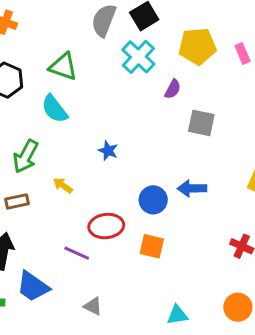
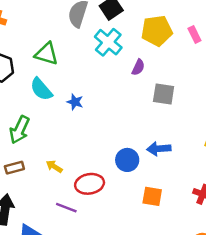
blue star: (108, 151) -> (75, 102), moved
yellow arrow: (63, 185) -> (54, 166), moved
orange square: (152, 246) -> (152, 196), moved

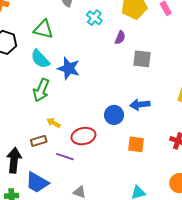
cyan cross: (108, 42) -> (94, 18), size x0.7
blue star: (75, 102) -> (69, 68), size x1.6
green arrow: (20, 130) -> (41, 90), moved
brown rectangle: (14, 168) -> (39, 141), moved

